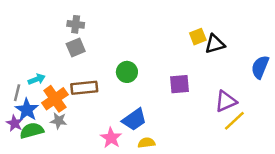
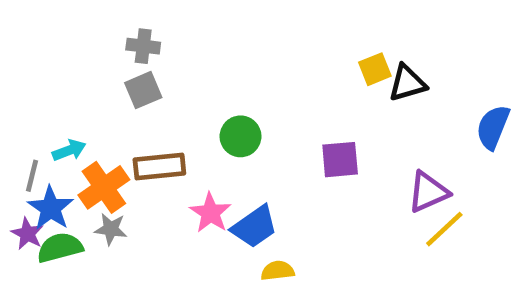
pink star: (111, 138) -> (210, 213), moved

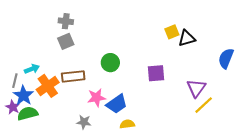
purple triangle: (428, 192) -> (196, 88), turned -30
pink star: (210, 213) -> (97, 98), turned 30
gray star: (111, 229) -> (84, 122), moved

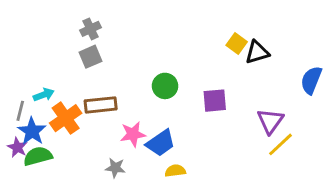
gray cross: (66, 21) -> (90, 29), turned -32
yellow square: (172, 32) -> (237, 44), turned -32
green circle: (110, 63) -> (165, 86), moved

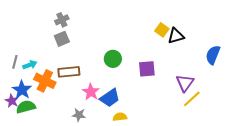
gray line: (20, 111) -> (15, 62), moved
orange cross: (66, 118) -> (45, 81), turned -30
pink star: (133, 134) -> (91, 92), turned -30

